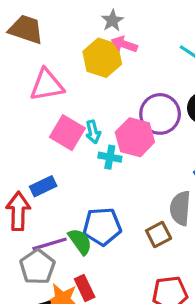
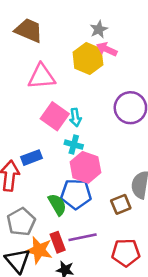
pink hexagon: (135, 137) -> (85, 167), moved
cyan cross: (110, 157) -> (74, 145), moved
purple line: (50, 244) -> (83, 237), moved

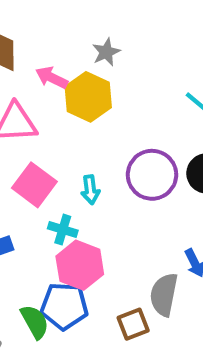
pink arrow: (107, 49) -> (52, 78), moved
cyan arrow: (75, 117) -> (90, 190), moved

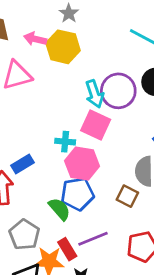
pink square: (34, 185) -> (96, 125), moved
cyan arrow: (90, 190) -> (95, 94), moved, size x1.4
brown square: (133, 324) -> (127, 196), turned -30

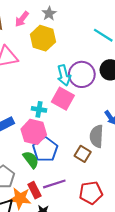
pink arrow: (35, 39) -> (22, 19), moved, turned -70
pink hexagon: (82, 164) -> (34, 132), moved
blue pentagon: (77, 194) -> (45, 149), turned -30

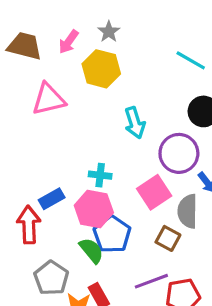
purple circle: (82, 74) -> (179, 153), moved
pink square: (63, 99) -> (154, 192), moved, turned 30
purple line: (54, 184) -> (151, 281), moved

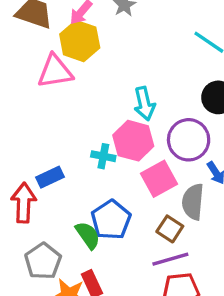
yellow hexagon: (101, 69) -> (80, 41), moved
pink hexagon: (94, 209) -> (133, 141), moved
purple line: (151, 281) -> (170, 259), moved

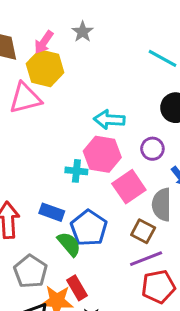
cyan arrow: (144, 104) -> (109, 120), turned 112
purple circle: (189, 140) -> (152, 149), size x0.6
blue rectangle: (50, 177) -> (52, 212), moved, turned 50

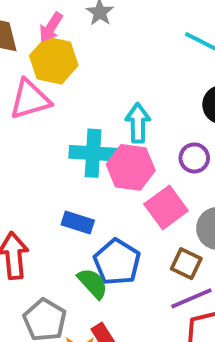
cyan arrow: (109, 120) -> (138, 123), turned 88
cyan cross: (76, 171) -> (93, 153), moved, size x1.6
blue rectangle: (52, 212) -> (78, 222), moved

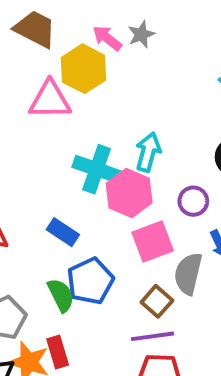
pink arrow: (51, 27) -> (107, 38), moved, turned 80

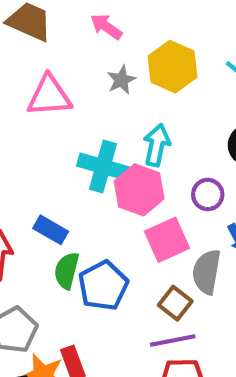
gray star: (141, 34) -> (121, 80), moved
yellow hexagon: (84, 69) -> (173, 67), moved
blue rectangle: (63, 232) -> (51, 230), moved
green semicircle: (61, 295) -> (67, 271), moved, turned -136

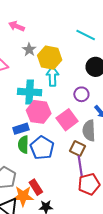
yellow hexagon: (173, 67) -> (50, 58), moved
pink hexagon: (139, 190) -> (39, 112), moved
blue rectangle: (51, 230) -> (21, 129), moved, turned -35
purple line: (173, 341) -> (80, 166), turned -75

